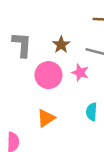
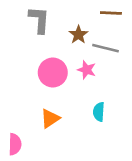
gray L-shape: (22, 45) -> (39, 20), moved
brown star: (61, 45) -> (78, 35), moved

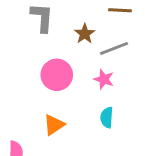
gray line: (106, 48) -> (114, 48), turned -35
pink star: (87, 70) -> (104, 79), moved

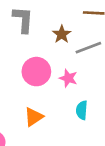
pink star: (104, 79) -> (68, 78), moved

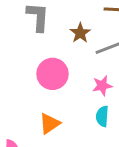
pink star: (68, 78) -> (102, 86), moved, turned -30

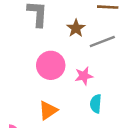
pink star: (102, 86) -> (84, 76), moved

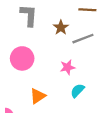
pink circle: (51, 65) -> (22, 58), moved
cyan semicircle: (96, 104) -> (77, 91), turned 40

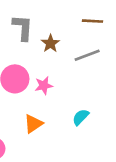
brown star: (61, 27) -> (50, 43), moved
pink star: (67, 67) -> (44, 86), moved

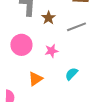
pink star: (44, 86) -> (51, 51), moved

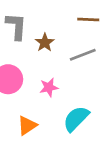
cyan semicircle: (71, 74) -> (76, 119), size x1.5

